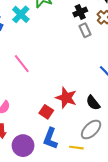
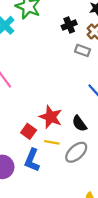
gray rectangle: (85, 30) -> (83, 50), moved, turned -48
yellow line: (76, 148) -> (52, 142), moved

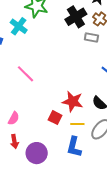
black cross: (69, 25) -> (76, 17), size x1.5
blue L-shape: (32, 160) -> (74, 147), moved

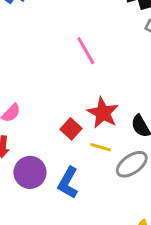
pink line: (26, 74) -> (86, 51), moved
blue L-shape: (74, 147) -> (68, 183), moved

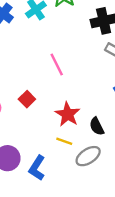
red square: (71, 129) -> (27, 99), moved

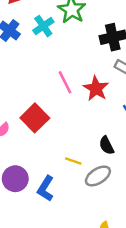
red square: (27, 99) -> (35, 118), size x1.6
red star: (68, 114) -> (96, 89), moved

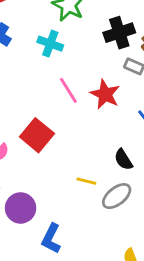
cyan cross: (43, 26) -> (50, 44), moved, turned -30
blue L-shape: (46, 188) -> (51, 239), moved

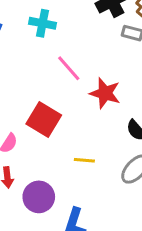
red star: (105, 94) -> (105, 93), moved
yellow line: (86, 181) -> (84, 160), moved

